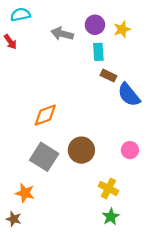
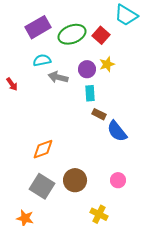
cyan semicircle: (20, 15) -> (42, 60), moved
yellow star: (122, 29) -> (107, 64), moved

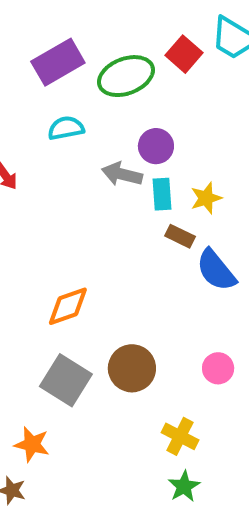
red square: (101, 35) -> (184, 54), moved
yellow star: (107, 64) -> (206, 198), moved
gray arrow: (58, 77) -> (122, 174), moved

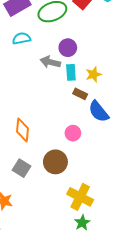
orange diamond: (68, 306) -> (23, 130), turned -65
pink circle: (218, 368) -> (73, 133), moved
gray square: (66, 380) -> (21, 168), size x0.7
yellow cross: (180, 436) -> (80, 197), size x1.4

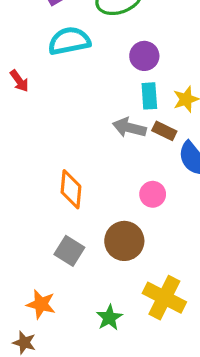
cyan semicircle: (21, 38) -> (69, 41), size x1.4
gray arrow: (50, 62) -> (129, 128), moved
green star: (82, 223) -> (109, 318), moved

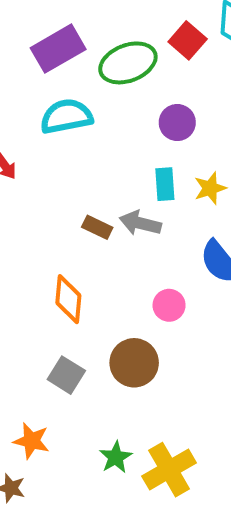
purple circle: (144, 56) -> (177, 123), moved
brown rectangle: (164, 131) -> (97, 227), moved
yellow cross: (164, 298) -> (169, 470), moved, turned 33

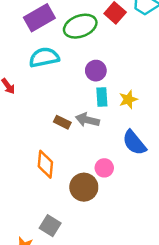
purple circle: (177, 123) -> (96, 71), moved
brown circle: (134, 363) -> (84, 187), moved
gray square: (66, 375) -> (50, 226), moved

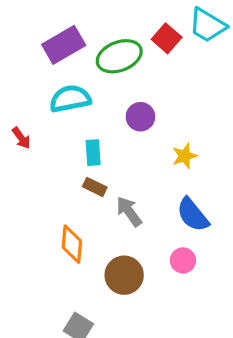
cyan rectangle: (102, 97) -> (93, 153), moved
gray arrow: (87, 120) -> (129, 211), moved, turned 40
pink circle: (104, 168) -> (183, 260), moved

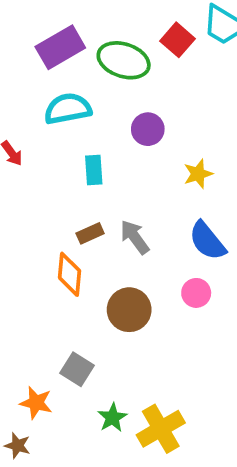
green ellipse: (119, 56) -> (124, 60), turned 39
brown rectangle: (95, 187) -> (90, 233), moved, turned -50

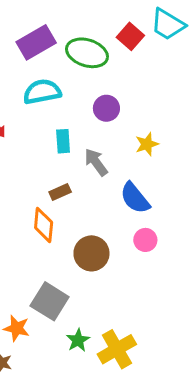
gray arrow: (135, 237) -> (96, 162), moved
blue semicircle: (207, 241) -> (135, 198), moved
gray square: (77, 369) -> (50, 301), size x1.4

